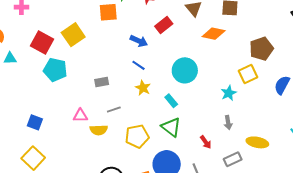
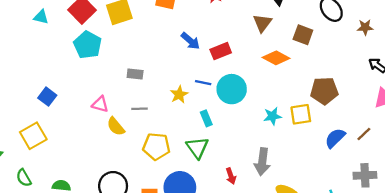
red rectangle: (164, 25) -> (221, 51), moved
blue line: (138, 65) -> (203, 83), moved, turned -40
cyan star: (229, 93) -> (272, 116), moved
gray arrow: (228, 123) -> (262, 162), size x1.6
yellow semicircle: (99, 130) -> (116, 126), turned 36

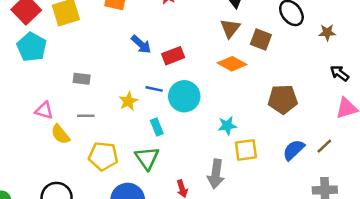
brown triangle: (262, 23) -> (230, 28), moved
yellow square: (301, 114) -> (246, 150), moved

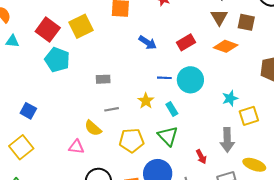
red rectangle: (173, 56) -> (186, 42), moved
yellow star: (128, 101) -> (146, 101), moved
pink triangle: (44, 110) -> (76, 147), moved

